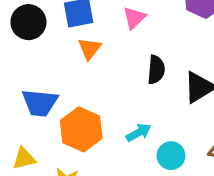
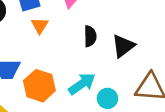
cyan arrow: (139, 133) -> (82, 84), size x1.5

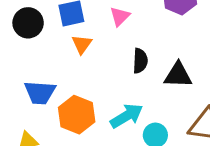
black triangle: (123, 46) -> (178, 75), turned 35

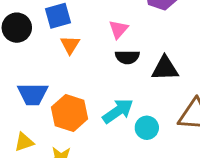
pink triangle: (120, 16) -> (118, 29), moved
black semicircle: (140, 61) -> (127, 57), turned 90

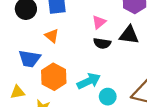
orange triangle: (70, 45) -> (52, 36), moved, turned -32
black triangle: (165, 68) -> (129, 35), moved

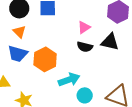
orange triangle: (52, 36) -> (19, 32), moved
orange hexagon: (54, 77) -> (45, 59), moved

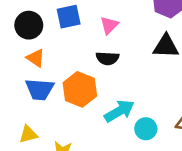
pink triangle: (84, 27) -> (109, 25), moved
black semicircle: (85, 47) -> (107, 58), moved

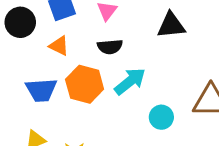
orange triangle: (36, 58) -> (59, 46), moved
cyan arrow: (119, 111) -> (130, 81), moved

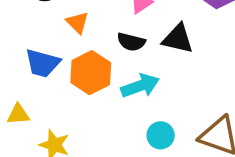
black triangle: (171, 25) -> (178, 39), moved

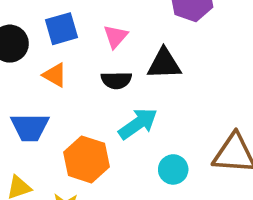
orange hexagon: (91, 73) -> (86, 159), moved

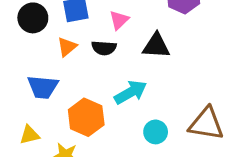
orange triangle: (55, 75) -> (67, 47), turned 45
black semicircle: (116, 80) -> (104, 48), moved

